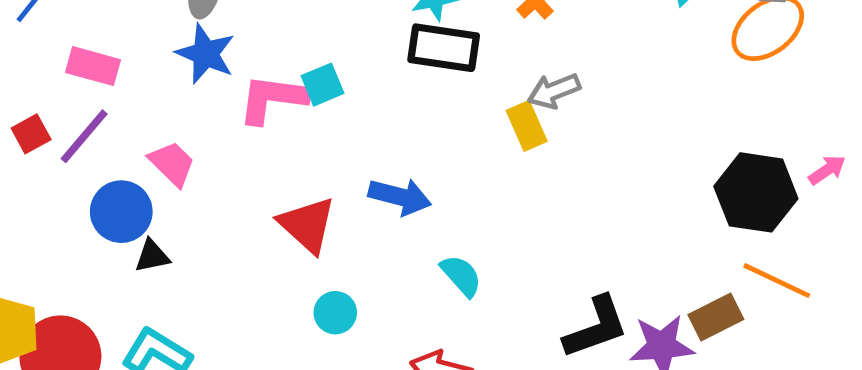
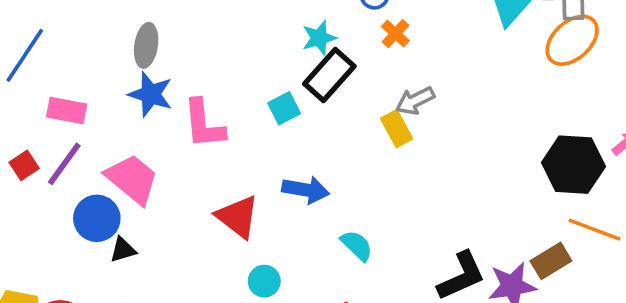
black rectangle: (444, 48) -> (329, 75), turned -52
cyan square: (323, 85) -> (284, 108), moved
pink L-shape: (273, 99) -> (204, 124), turned -98
pink trapezoid: (172, 164) -> (132, 179), size x1.5

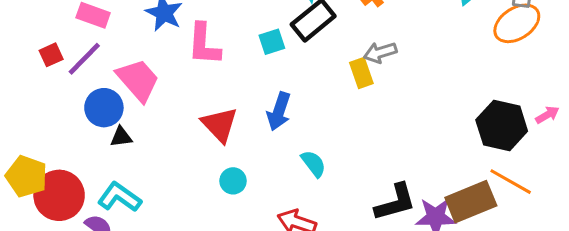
blue arrow: (306, 190) -> (279, 111), turned 90
brown rectangle: (551, 261) -> (471, 202), size x1.5

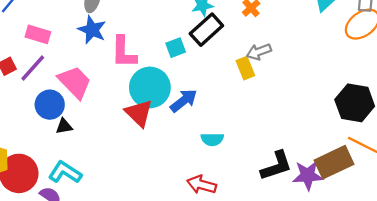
blue arrow: (279, 111) -> (184, 101), turned -144
cyan semicircle: (313, 164) -> (212, 139), turned 130
cyan circle: (233, 181) -> (150, 87), moved, size x2.0

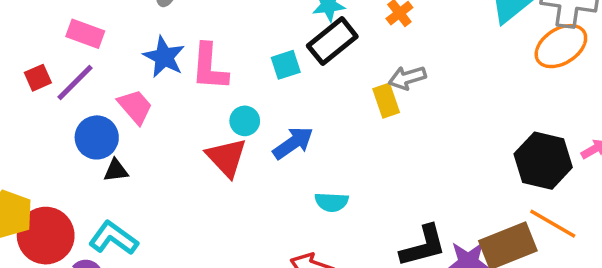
blue star: (92, 30) -> (164, 57), moved
pink trapezoid: (75, 82) -> (135, 107), size x0.7
cyan circle: (150, 87) -> (245, 121), size x0.5

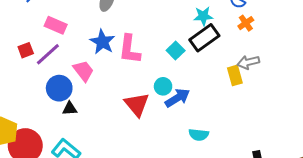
cyan square: (286, 65) -> (176, 51), turned -30
cyan circle: (245, 121) -> (163, 86), moved

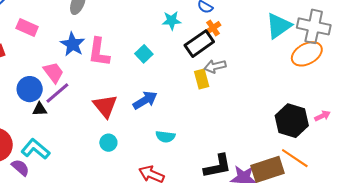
black rectangle: (204, 38) -> (199, 44), moved
purple line: (48, 54) -> (57, 93), moved
cyan circle: (163, 86) -> (108, 143), moved

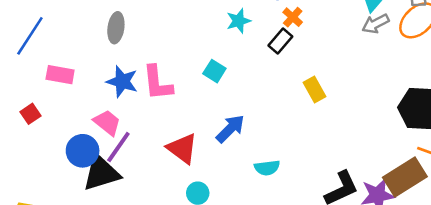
black rectangle: (199, 44) -> (280, 41), size x0.7
gray arrow: (215, 66) -> (376, 24), moved
yellow rectangle: (202, 79) -> (315, 90), moved
black triangle: (40, 109) -> (101, 173), size x2.0

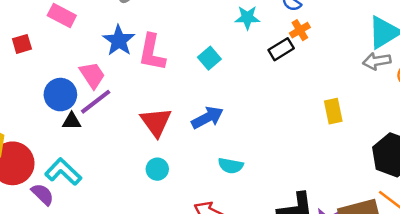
yellow rectangle: (315, 90) -> (333, 111), moved
black triangle: (101, 173) -> (72, 121), size x0.5

